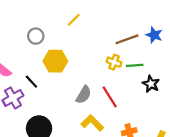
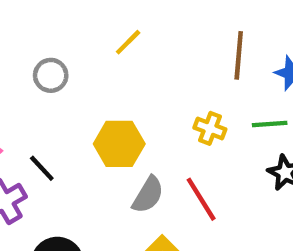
brown line: (127, 39) -> (239, 55), moved, turned -65
yellow hexagon: (55, 61) -> (119, 144), moved
green line: (135, 65) -> (270, 124), moved

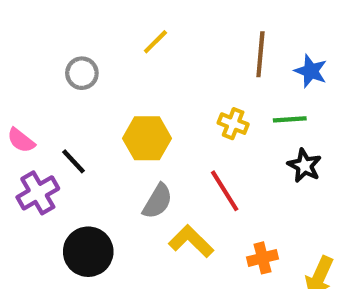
gray semicircle: (148, 195) -> (158, 201), moved

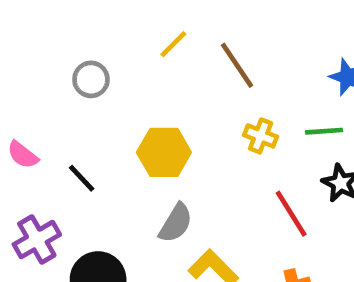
brown line: (260, 54) -> (237, 65), moved, turned -39
red line: (225, 191) -> (291, 214), moved
purple cross: (38, 193) -> (37, 240), moved

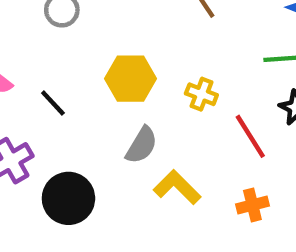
yellow cross: (261, 136) -> (201, 94), moved

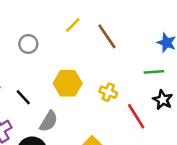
gray semicircle: (142, 145) -> (49, 121), moved

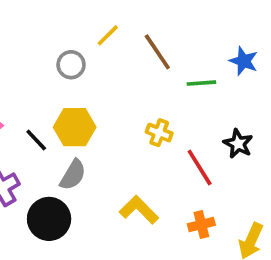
gray circle: (28, 44) -> (71, 65), moved
green line: (154, 72) -> (201, 83), moved
yellow hexagon: (68, 83) -> (75, 127), moved

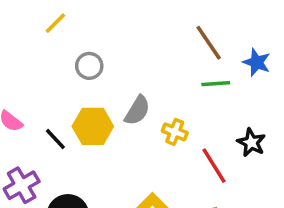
yellow line: (108, 35) -> (55, 23), moved
brown line: (157, 52) -> (209, 43), moved
gray semicircle: (73, 175) -> (137, 110), moved

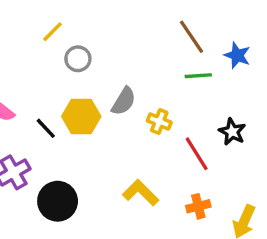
yellow line: (55, 23) -> (52, 32), moved

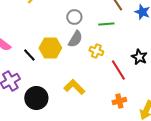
gray circle: (78, 59) -> (74, 17), moved
green line: (198, 76) -> (106, 24), moved
yellow L-shape: (141, 193) -> (74, 87), moved

